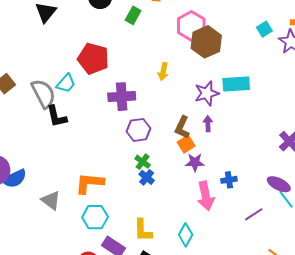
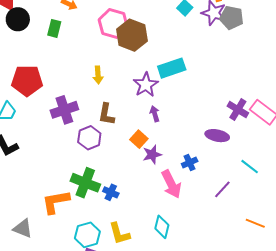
brown L-shape: (182, 127) -> (106, 114), moved
green cross: (143, 162) -> (85, 183), moved, size x1.8
blue cross: (147, 177) -> (111, 192), moved
purple ellipse: (279, 184) -> (217, 136), moved
cyan hexagon: (95, 217) -> (87, 235), moved

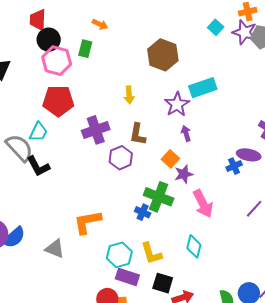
pink hexagon: (113, 24) -> (57, 61), moved
blue cross: (190, 163) -> (234, 166), moved
green cross: (85, 183) -> (159, 197), moved

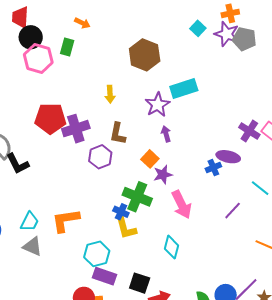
red pentagon: (58, 101) -> (50, 118), moved
cyan trapezoid: (38, 132) -> (29, 222), moved
yellow L-shape: (151, 253) -> (126, 228), moved

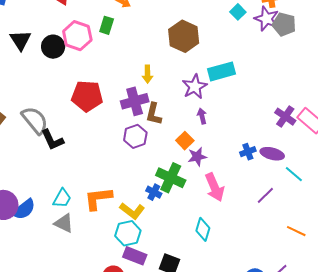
black circle: (31, 37) -> (53, 47), moved
purple cross: (76, 129) -> (135, 101), moved
purple ellipse: (228, 157) -> (272, 154), moved
yellow L-shape: (126, 228) -> (132, 211), moved, turned -40

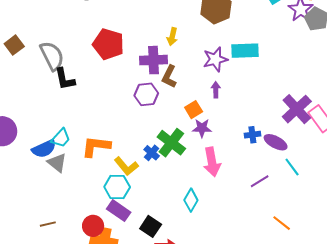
purple cross: (285, 117) -> (297, 109), size x1.4
blue semicircle: (24, 209) -> (44, 149), moved

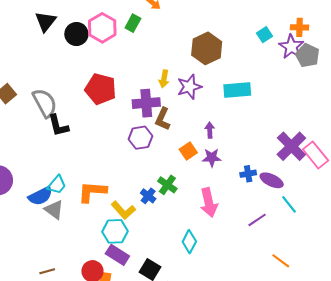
purple star: (215, 59) -> (189, 87), moved
purple star: (202, 128) -> (212, 158), moved
green cross: (171, 143) -> (167, 185), size x0.7

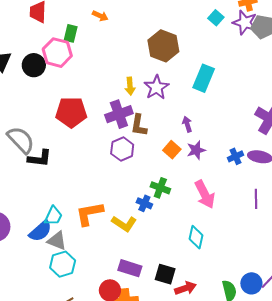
green rectangle: (133, 23) -> (71, 33), moved
cyan rectangle: (237, 90) -> (204, 78), turned -48
black L-shape: (58, 126) -> (40, 158), turned -55
purple line: (257, 220) -> (256, 199), turned -42
cyan hexagon: (115, 231) -> (63, 264), moved

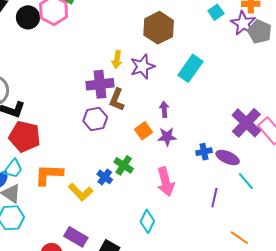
red pentagon: (71, 112) -> (25, 137), moved

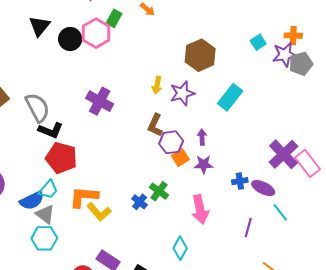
purple star: (243, 23) -> (285, 55), turned 30
gray pentagon: (260, 32) -> (301, 64), turned 30
purple cross: (100, 84) -> (100, 101), moved, turned 32
purple hexagon: (95, 119) -> (171, 142), moved
yellow L-shape: (80, 192) -> (99, 212), moved

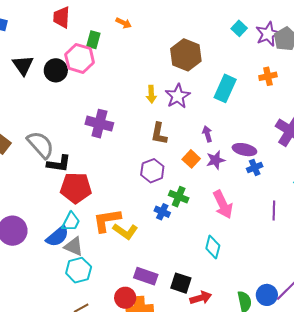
orange cross: (293, 36) -> (268, 76), moved
purple hexagon: (171, 142) -> (152, 171), moved
purple ellipse: (263, 188) -> (244, 150), moved

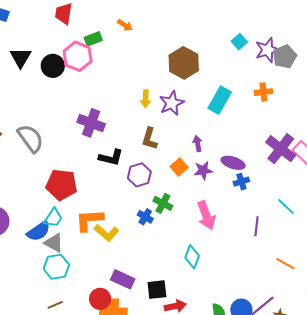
green rectangle: (93, 40) -> (93, 39), turned 48
black L-shape: (59, 164) -> (111, 158), moved
black square: (181, 283) -> (157, 290), turned -30

